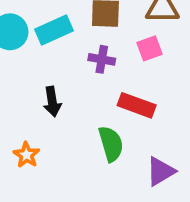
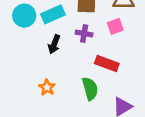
black arrow: (52, 102) -> (54, 44), moved, turned 30
orange star: (26, 155) -> (47, 87), moved

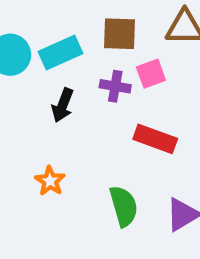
pink square: (115, 26) -> (151, 74), moved
green semicircle: (90, 89) -> (124, 206), moved

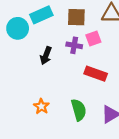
cyan rectangle: (61, 53) -> (41, 15), moved
orange star: (50, 181) -> (41, 106), moved

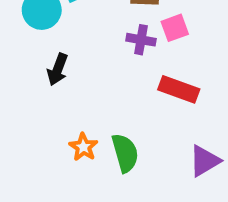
black arrow: (46, 56) -> (58, 69), moved
green semicircle: (79, 110) -> (125, 153), moved

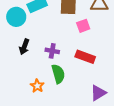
purple cross: (141, 40) -> (52, 51), moved
green semicircle: (125, 153) -> (58, 74), moved

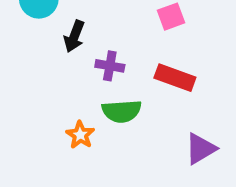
black arrow: (24, 47) -> (74, 36), moved
green semicircle: (58, 74) -> (122, 111), turned 102

